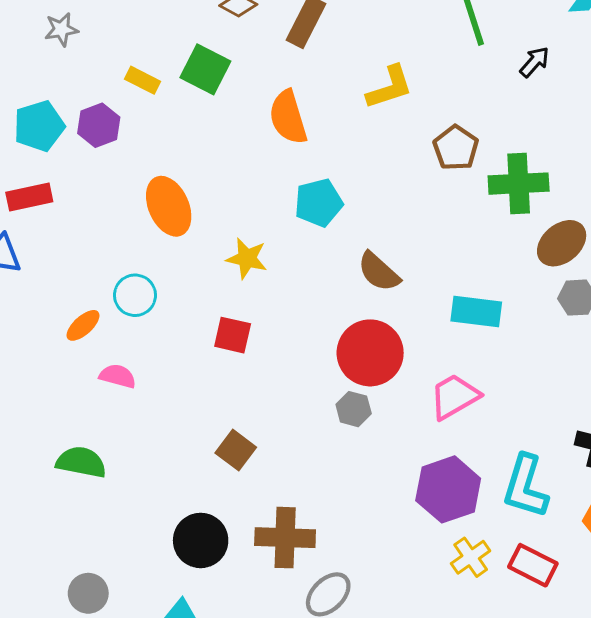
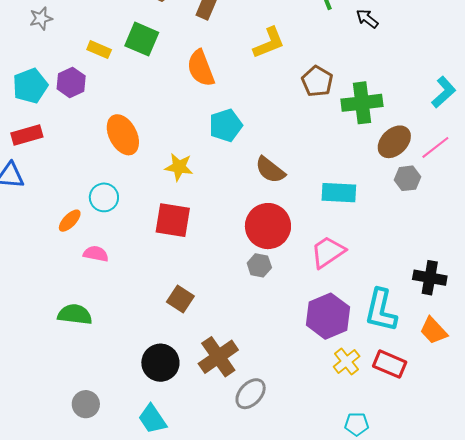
black arrow: (534, 62) -> (367, 19), turned -90
red square: (233, 335) -> (173, 220), size x1.4
brown cross: (285, 538) -> (218, 357), turned -33

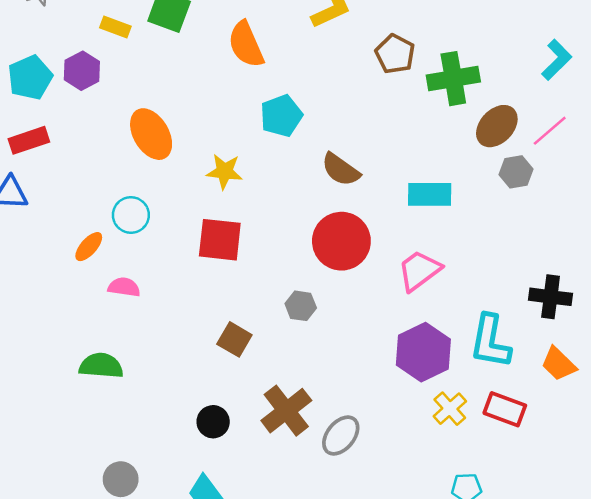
gray hexagon: (259, 265) -> (301, 306), moved
black circle: (160, 363) -> (213, 422), size x0.7
gray ellipse: (251, 394) -> (341, 436), moved

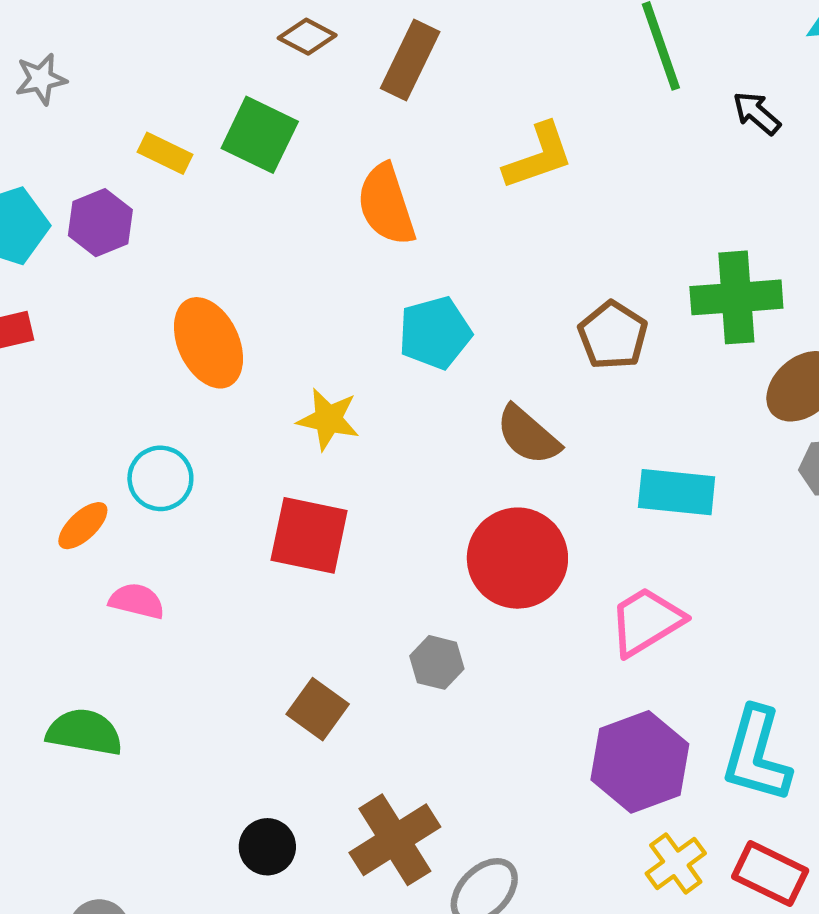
brown pentagon: (395, 54) -> (613, 335), moved

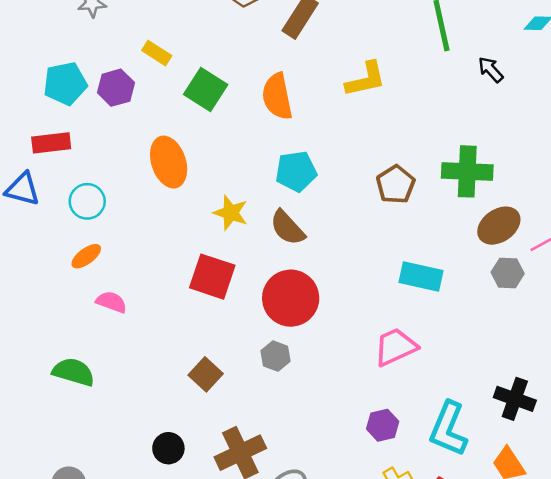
green square: (260, 135) -> (206, 89), moved
brown semicircle: (528, 435) -> (287, 228), moved
cyan circle: (160, 478) -> (87, 201), moved
red circle: (517, 558) -> (291, 298), moved
purple hexagon: (640, 762) -> (383, 425), size x0.6

